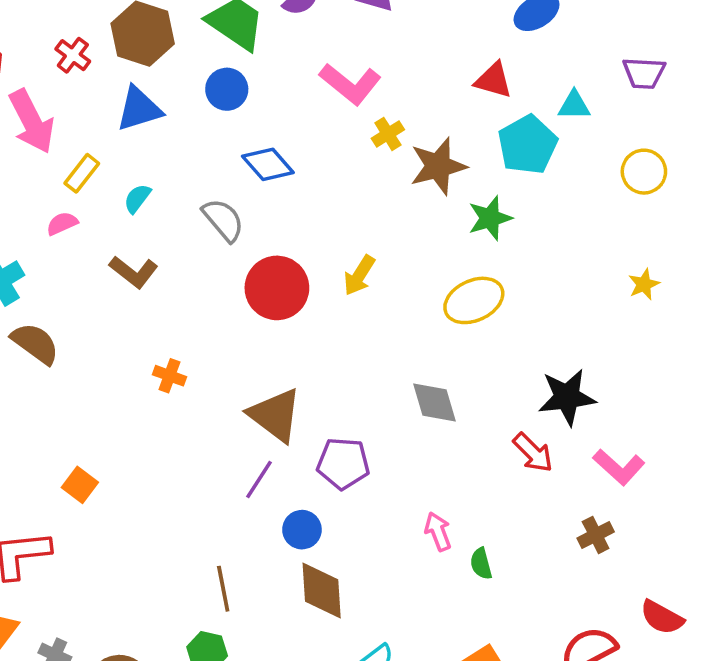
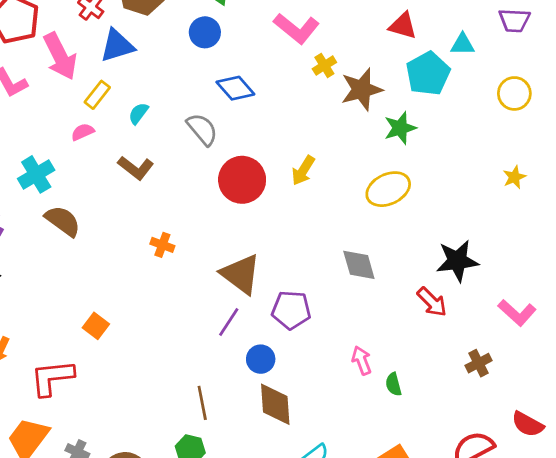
blue triangle: (139, 109) -> (117, 46), moved
pink L-shape: (619, 467) -> (517, 313), moved

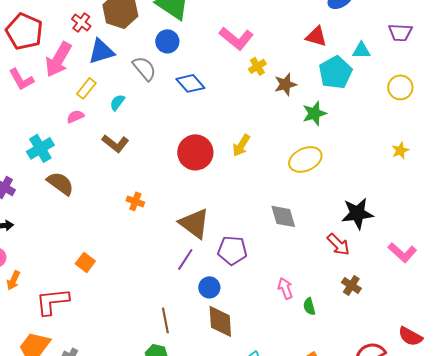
pink arrow: (60, 56) -> (58, 59), turned 57
brown star: (362, 89) -> (285, 84), size x0.7
gray semicircle: (202, 129) -> (144, 68), moved
brown cross: (478, 363) -> (351, 285), moved, turned -30

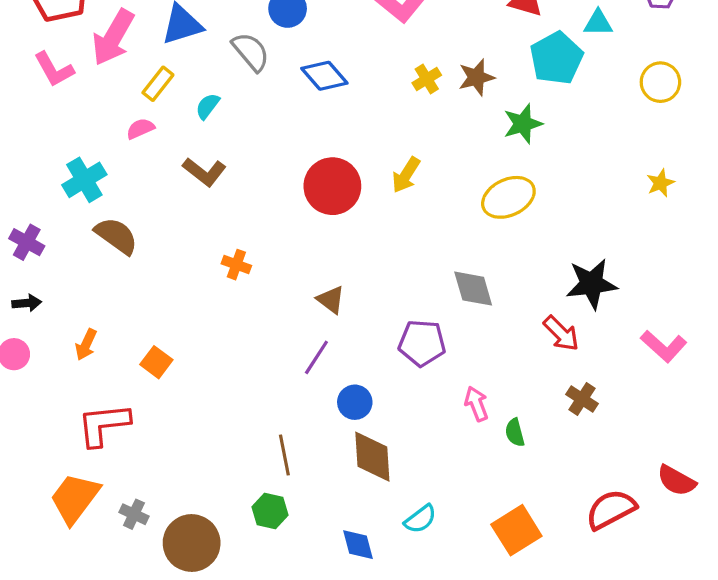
yellow cross: (257, 66) -> (427, 79), moved
brown triangle: (194, 223) -> (331, 300), size x0.6
purple pentagon: (232, 250) -> (422, 343), moved
orange arrow: (13, 280) -> (86, 345), moved

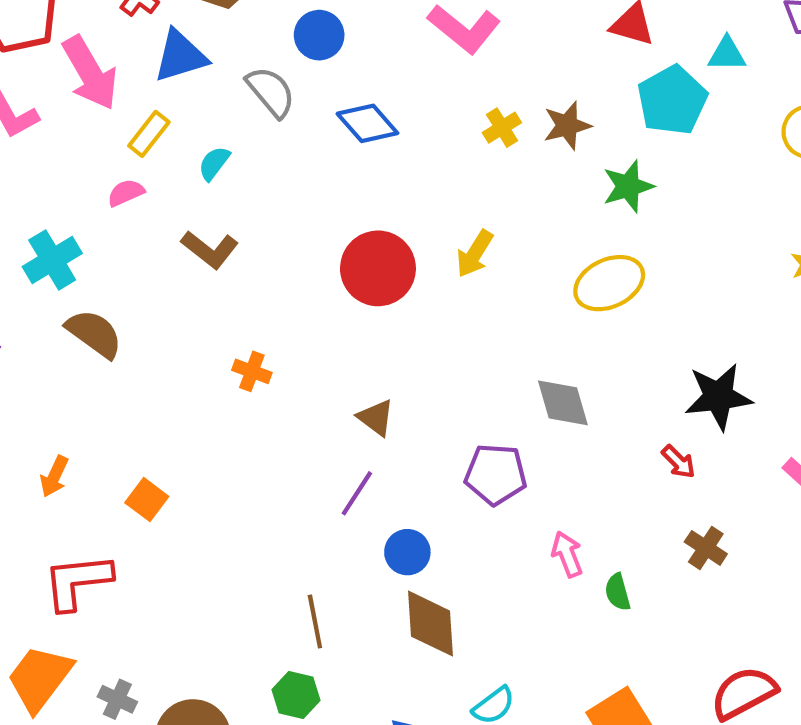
pink arrow: (113, 37) -> (90, 73), turned -60
red arrow: (561, 333) -> (679, 462), size x0.7

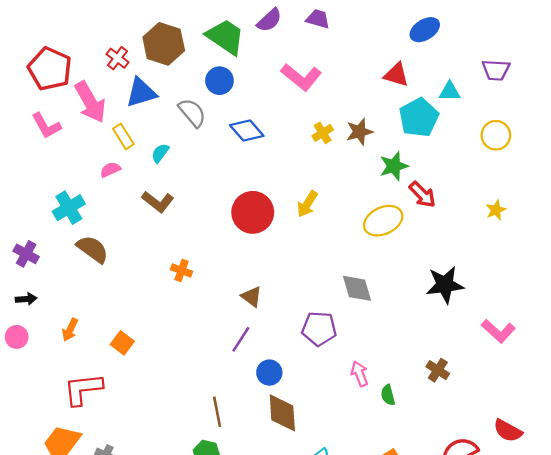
yellow rectangle: (149, 134) -> (123, 136), turned -70
red arrow: (679, 462) -> (422, 195), moved, size x1.4

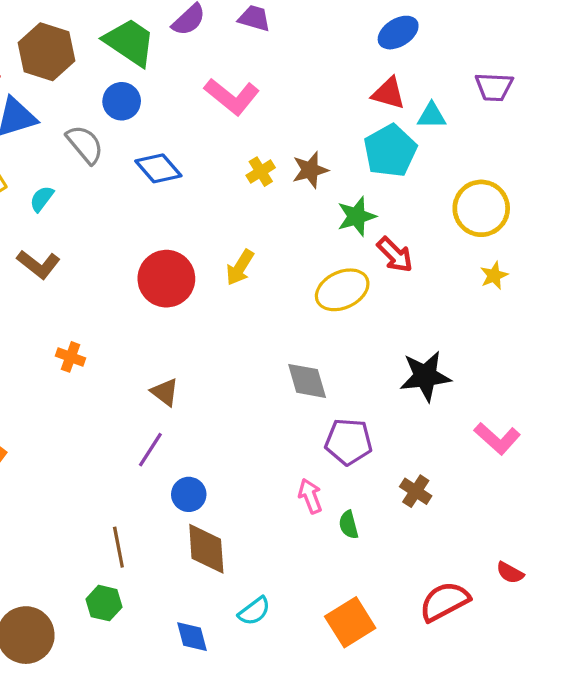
red triangle: (396, 75) -> (389, 93), moved
yellow circle: (496, 135) -> (481, 208), moved, size x1.4
purple pentagon: (319, 329) -> (349, 442), moved
red semicircle: (508, 431) -> (510, 573), size x0.7

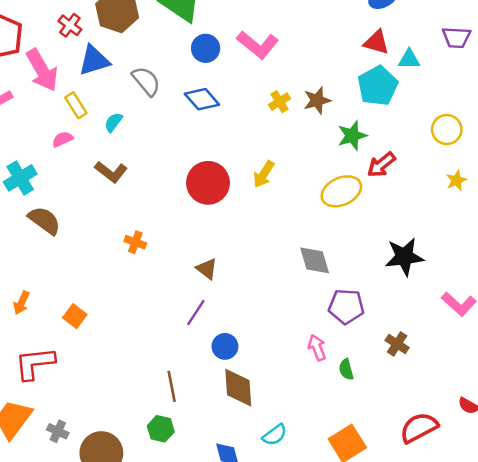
blue circle: (122, 101) -> (206, 48), moved
yellow circle: (481, 208) -> (447, 129), size x0.7
red arrow: (395, 255) -> (381, 165), turned 96

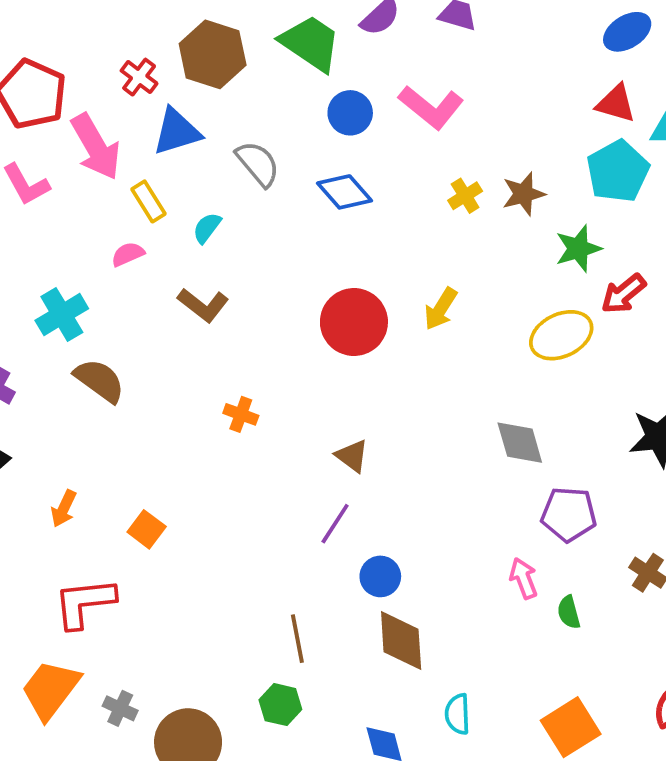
cyan semicircle: (275, 435) -> (458, 714), turned 125

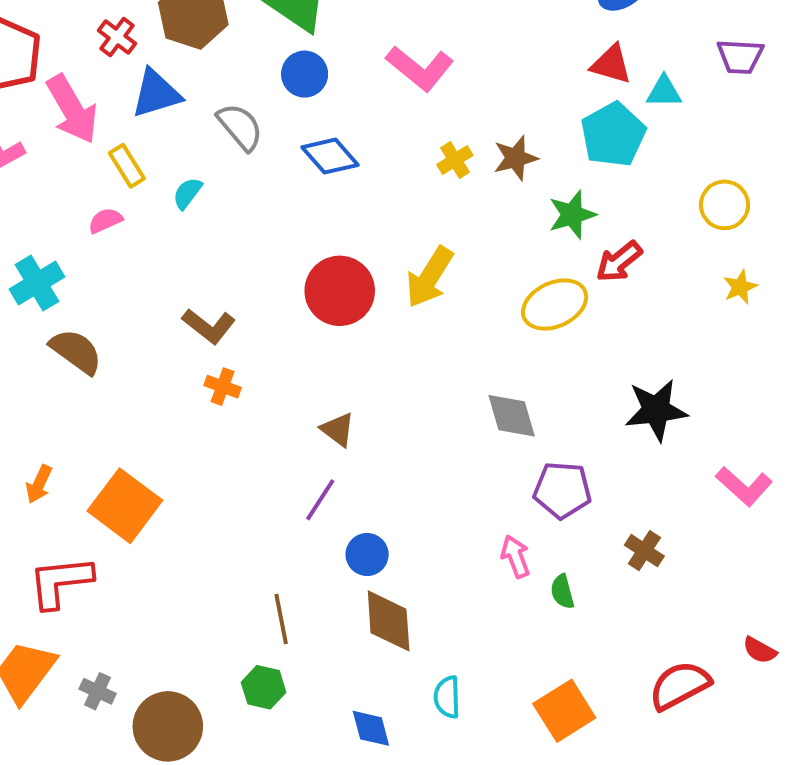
blue circle: (350, 113) -> (305, 74), moved
brown L-shape: (203, 305) -> (209, 326), moved
yellow arrow: (441, 309) -> (430, 277), size x1.4
orange square: (147, 529) -> (125, 506), size x1.8

